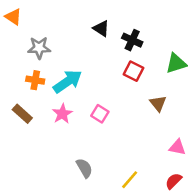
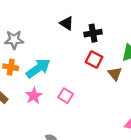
black cross: (132, 40) -> (93, 33), turned -35
brown triangle: (158, 103) -> (115, 74), moved

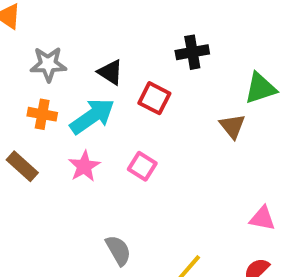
black triangle: (67, 23) -> (110, 72), moved
red square: (94, 59) -> (154, 98), moved

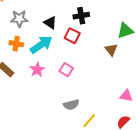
black cross: (192, 52) -> (81, 16), moved
gray semicircle: (118, 250) -> (71, 105), moved, turned 105

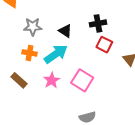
red square: (72, 36) -> (104, 45), moved
pink square: (66, 70) -> (82, 80), size x1.5

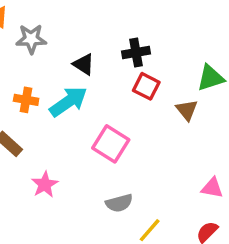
gray star: (33, 27) -> (31, 39), moved
pink star: (52, 80) -> (45, 184), moved

